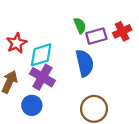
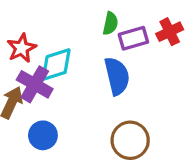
green semicircle: (80, 26) -> (110, 23), turned 35
purple cross: (42, 77) -> (35, 84), moved

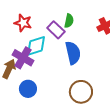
purple rectangle: (133, 38) -> (56, 30), moved, turned 60
red star: (22, 48) -> (23, 23), moved, turned -30

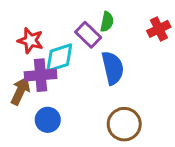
red star: (23, 23) -> (30, 40), moved
purple cross: (23, 58) -> (41, 75), turned -35

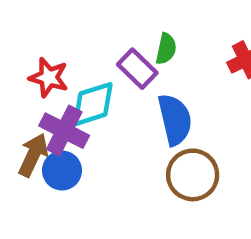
purple cross: (41, 75) -> (64, 131), turned 32
blue circle: (48, 120) -> (62, 170), moved
brown circle: (124, 124) -> (193, 175), moved

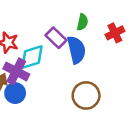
green semicircle: (166, 49) -> (82, 22), moved
blue semicircle: (175, 120) -> (76, 50), moved

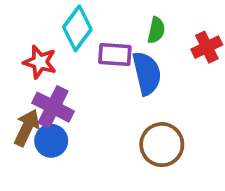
purple rectangle: (56, 38) -> (115, 55), turned -40
cyan diamond: (32, 57) -> (77, 28), moved, turned -36

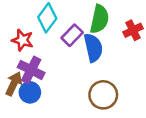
green semicircle: (156, 30) -> (99, 19), size x1.6
purple rectangle: (115, 55) -> (72, 35), turned -50

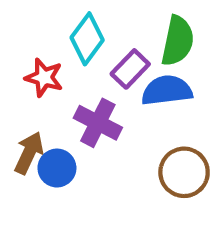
blue semicircle: (93, 48) -> (167, 90), turned -84
purple cross: (31, 70) -> (98, 123), moved

